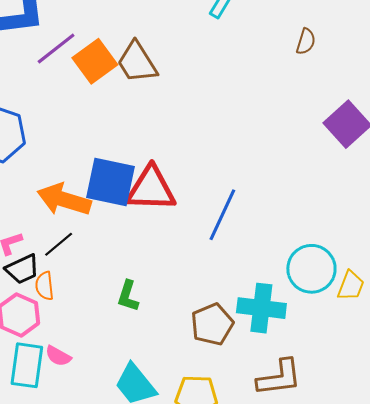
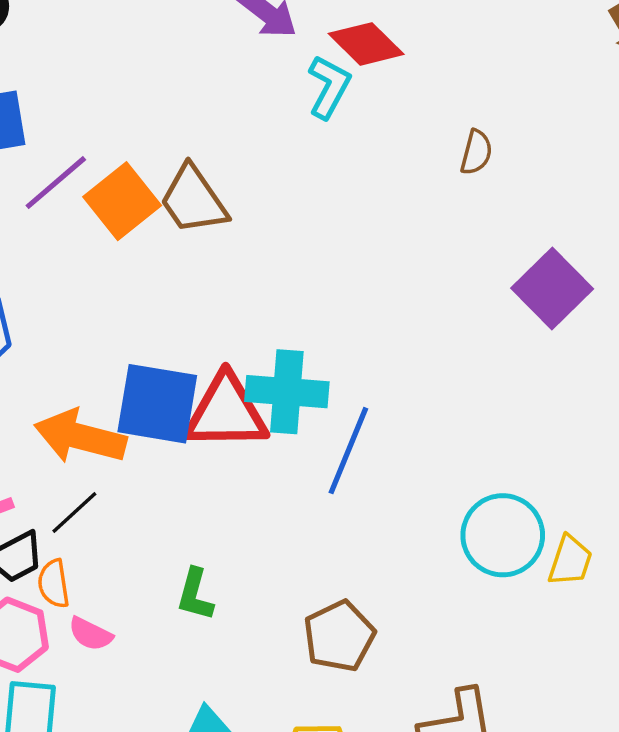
cyan cross: (261, 308) -> (287, 392), moved
pink semicircle: (58, 356) -> (90, 634), moved

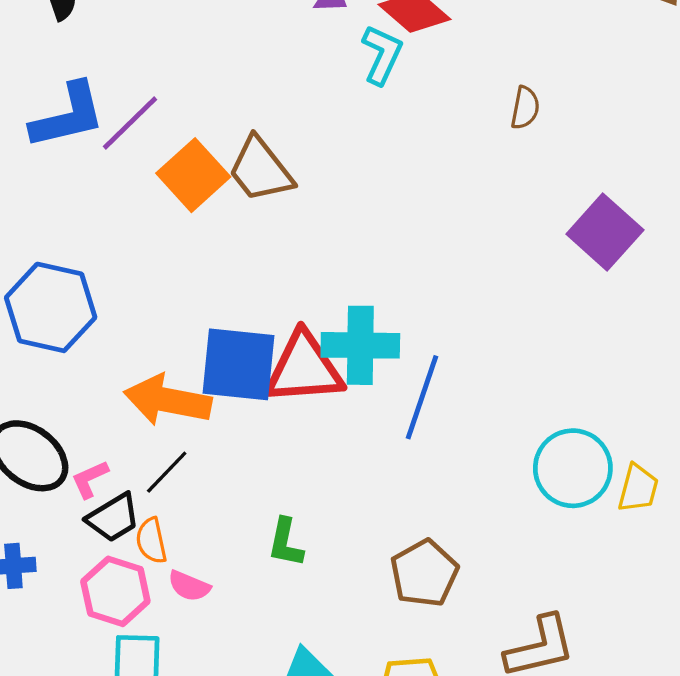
purple line: (56, 183) -> (130, 123), moved

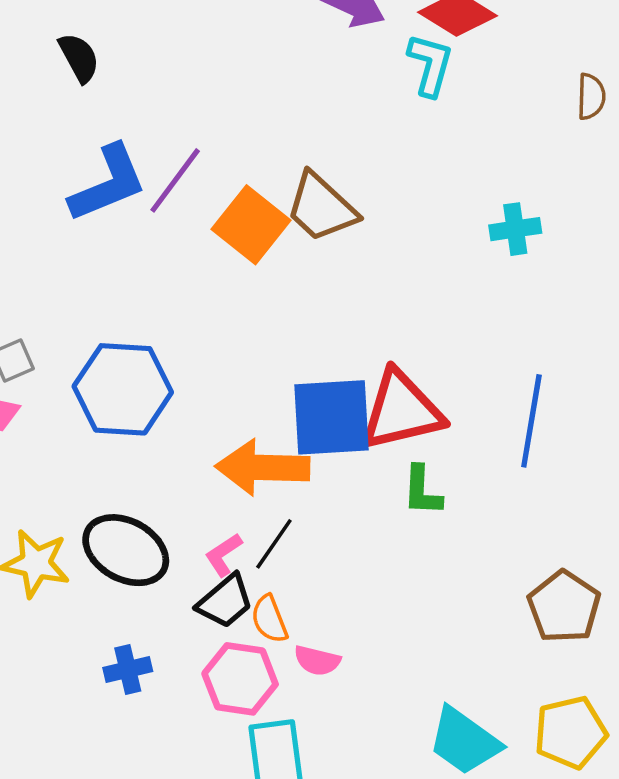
cyan cross: (360, 345) -> (515, 229), moved, size x0.6
pink L-shape: (90, 479) -> (223, 555), moved
green L-shape: (286, 543) -> (422, 491), moved

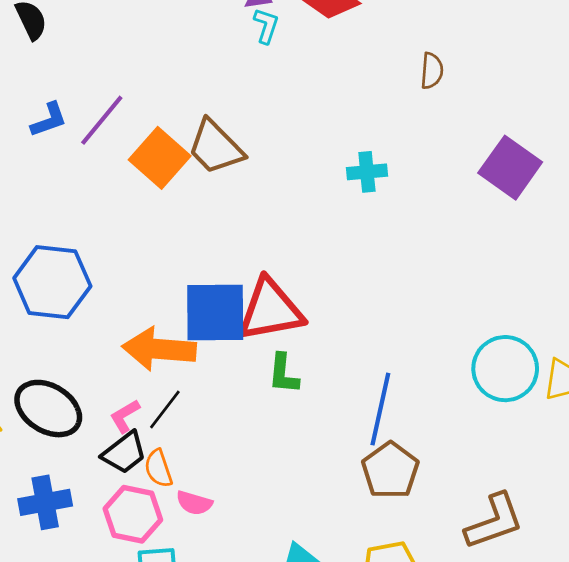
cyan L-shape: (430, 65) -> (266, 26), moved, size x0.7
blue L-shape: (108, 183) -> (49, 120), size x0.6
blue line: (531, 421) -> (380, 409), moved
blue cross: (128, 669) -> (45, 502), size x1.4

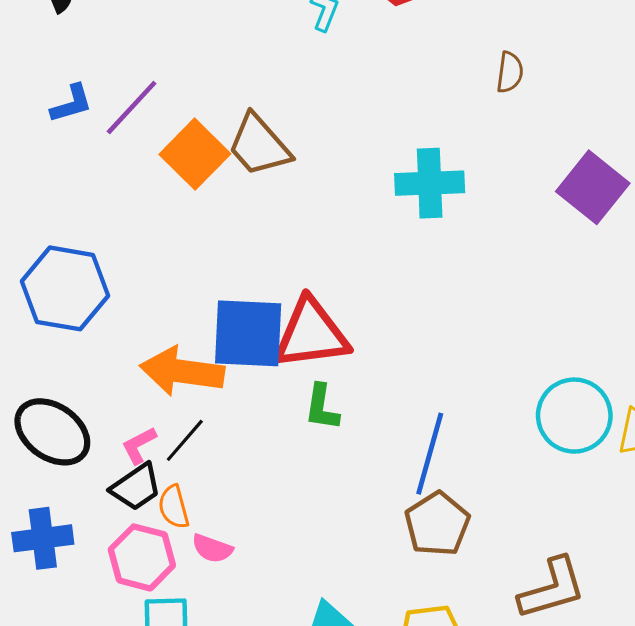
cyan cross: (367, 172) -> (430, 183), size x1.5

